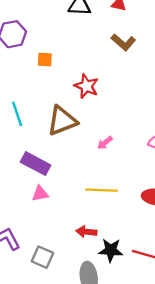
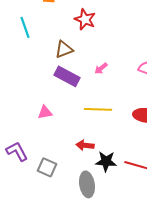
cyan line: (17, 114) -> (25, 27), moved
brown triangle: (62, 121) -> (64, 49), size x0.7
purple rectangle: (36, 164) -> (67, 76), moved

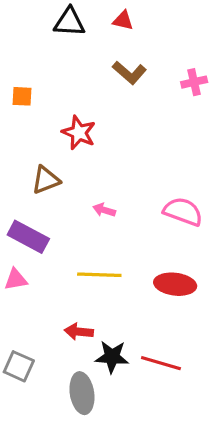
pink arrow: (101, 68) -> (104, 210), turned 56
purple rectangle: (67, 76) -> (28, 237), moved

